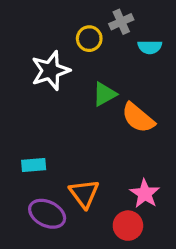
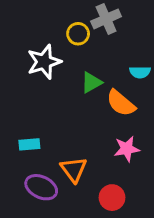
gray cross: (121, 22) -> (106, 19), size x1.4
cyan semicircle: (150, 47) -> (140, 72), moved
pink star: (145, 194) -> (127, 149), moved, turned 30

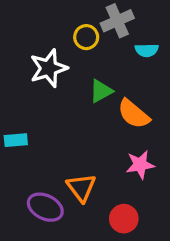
cyan semicircle: (140, 72) -> (147, 50), moved
cyan rectangle: (29, 144) -> (16, 140), moved

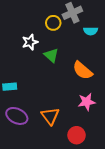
white star: (49, 68) -> (30, 42), size x0.7
green triangle: (101, 91) -> (51, 55), moved, turned -49
purple ellipse: (45, 207) -> (17, 116), moved

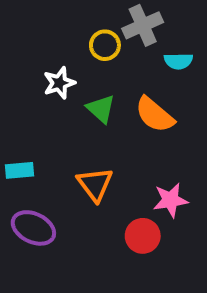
orange semicircle: (83, 70) -> (155, 115), moved
orange triangle: (50, 116) -> (95, 184), moved
red circle: (76, 135) -> (143, 236), moved

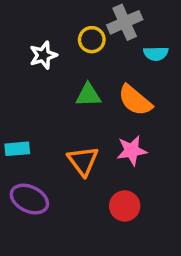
white star: (59, 83) -> (43, 55), moved
green triangle: (101, 109) -> (88, 95), turned -44
pink star: (170, 200) -> (132, 151), moved

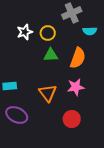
yellow circle: (92, 40) -> (48, 33), moved
orange semicircle: (135, 100) -> (78, 58), turned -110

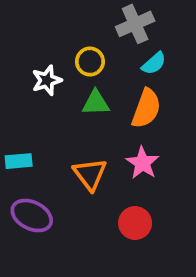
cyan semicircle: (90, 31) -> (154, 63), moved, turned -40
white star: (25, 32) -> (47, 80), moved
pink star: (76, 87) -> (143, 163), turned -30

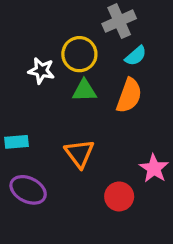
yellow circle: (90, 62) -> (79, 54), size x1.4
white star: (47, 80) -> (41, 71), turned 30
pink star: (143, 163) -> (154, 168), moved

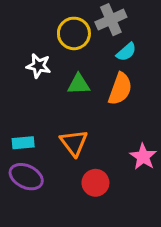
yellow circle: (79, 54) -> (74, 33), moved
cyan rectangle: (17, 142) -> (23, 143), moved
red circle: (119, 196) -> (95, 183), moved

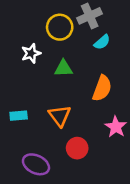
white star: (38, 66) -> (31, 53), turned -30
orange semicircle: (120, 89) -> (102, 88), moved
purple ellipse: (26, 177) -> (36, 164), moved

